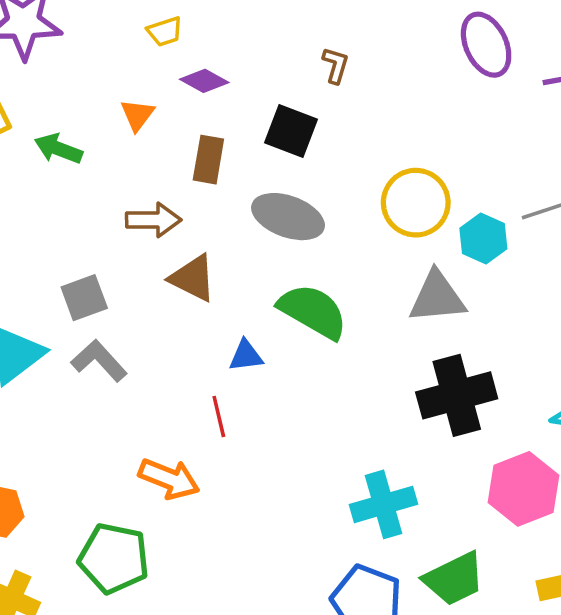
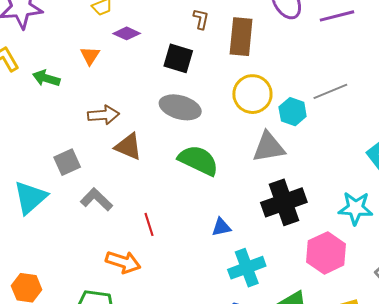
brown rectangle: (208, 160) -> (241, 37), moved, size x1.4
blue triangle: (246, 356) -> (221, 227), moved
gray L-shape: (99, 361) -> (96, 199), moved

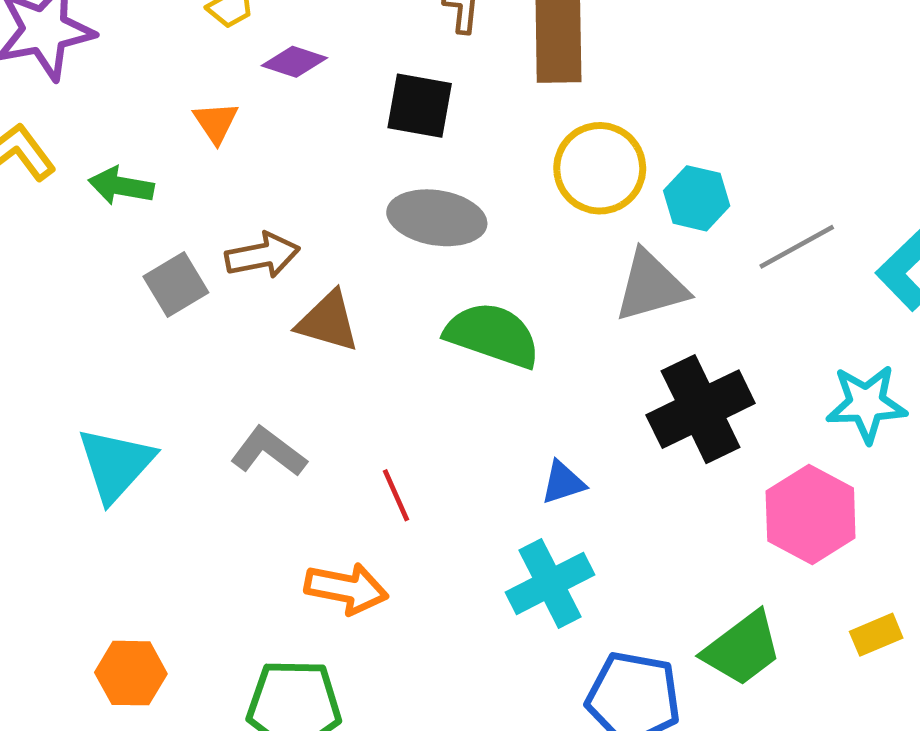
gray line: (330, 91) -> (797, 247), moved
gray square: (67, 162) -> (176, 285), moved
cyan cross: (247, 268) -> (550, 583), moved

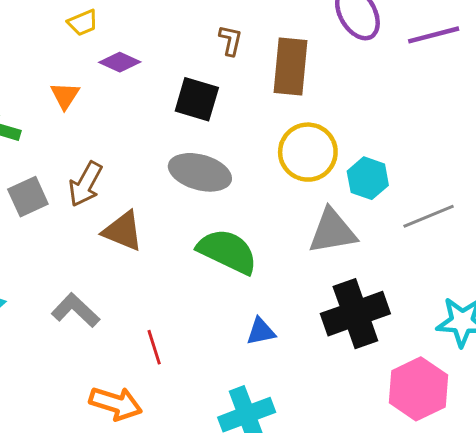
brown arrow: (262, 255) -> (86, 184), turned 123
blue triangle: (563, 483) -> (261, 332), moved

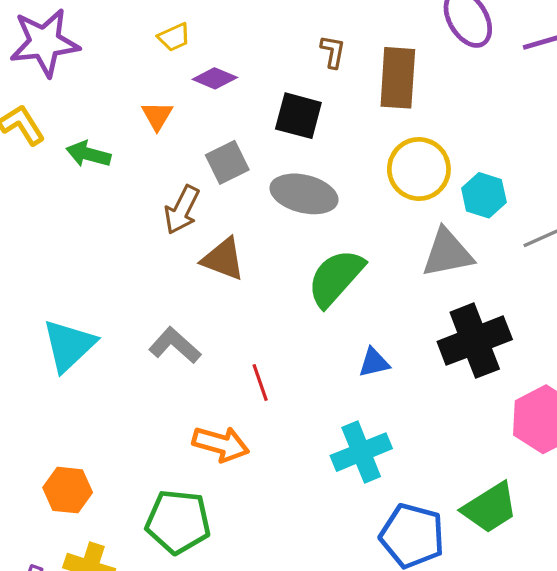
gray square: (28, 197) -> (227, 162), moved
green semicircle: (227, 251) -> (336, 278), turned -72

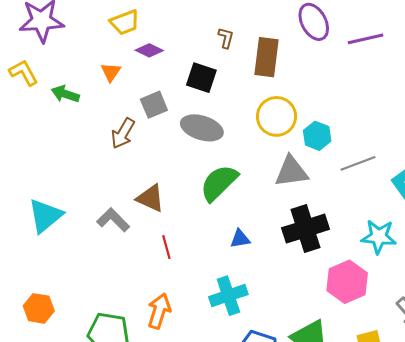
yellow trapezoid: (174, 37) -> (125, 22), size x1.4
brown triangle: (223, 259) -> (151, 198), moved
orange arrow: (221, 444) -> (159, 311), moved, turned -92

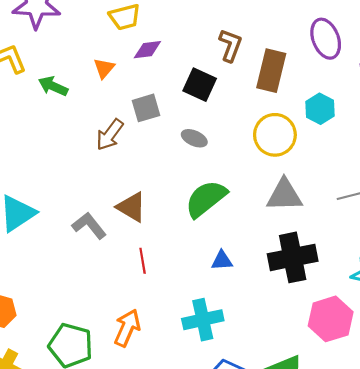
brown L-shape: (226, 38) -> (230, 45), size x1.4
purple diamond: (149, 50) -> (147, 50), turned -40
gray ellipse: (202, 128) -> (194, 138), size x0.6
cyan hexagon: (317, 136) -> (320, 109), moved

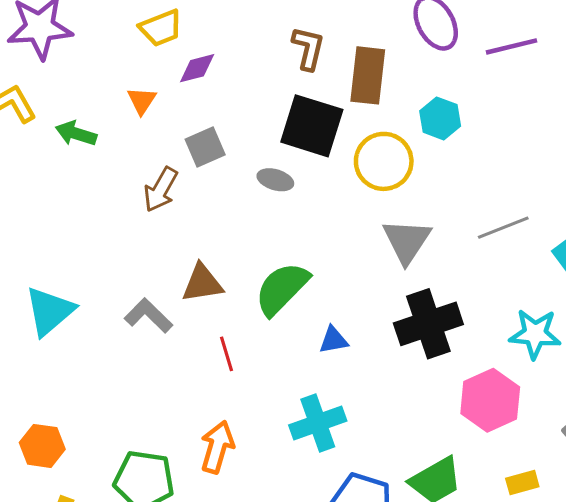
black square: (200, 85) -> (312, 126), moved, size x1.4
gray triangle: (284, 195) -> (407, 241), turned -48
green semicircle: (206, 199) -> (282, 289), moved
brown triangle: (131, 207) -> (202, 283), turned -32

